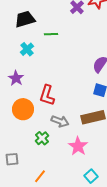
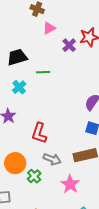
orange circle: (23, 109) -> (15, 163), moved

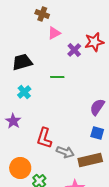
green line: (43, 72) -> (57, 77), moved
gray arrow: (52, 159) -> (65, 152), moved

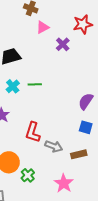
red star: (94, 42) -> (83, 24), moved
green line: (57, 77) -> (35, 84), moved
brown rectangle: (90, 160) -> (79, 154), size x0.7

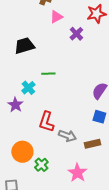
cyan cross: (13, 86) -> (28, 88), moved

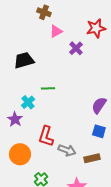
orange circle: (22, 152) -> (20, 154), moved

